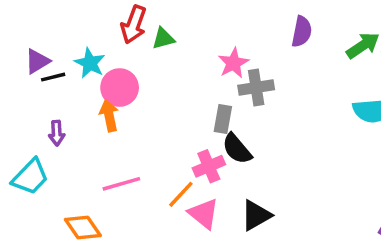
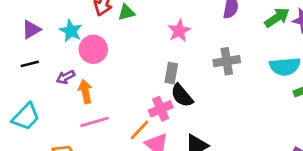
black line: (53, 77) -> (30, 64), moved
gray cross: (256, 88) -> (227, 61), moved
orange arrow: (109, 116) -> (85, 92), moved
purple arrow: (57, 133) -> (66, 77), moved, turned 66

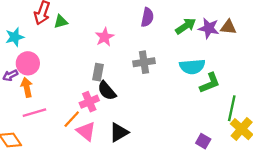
cyan star: (71, 31) -> (15, 37), turned 30
pink circle: (93, 49) -> (28, 63), moved

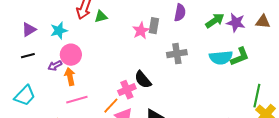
brown triangle: (228, 27) -> (263, 22), moved
gray rectangle: (98, 72) -> (154, 26), moved
green L-shape: (210, 83) -> (240, 57), moved

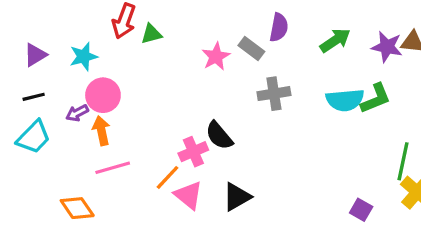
purple star: (236, 23) -> (387, 47), moved
gray rectangle: (154, 26) -> (251, 48), moved, turned -63
cyan trapezoid: (25, 96) -> (34, 137), moved

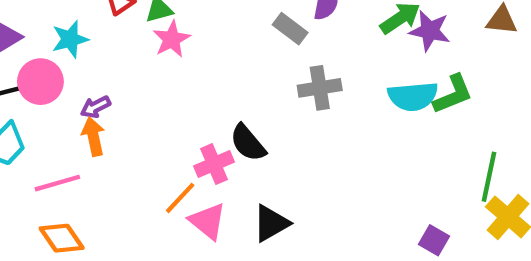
purple star: (387, 47) -> (430, 31), moved
pink star: (216, 56) -> (172, 39), moved
pink circle: (103, 95) -> (40, 82), moved
purple arrow: (77, 113) -> (95, 107), moved
pink line: (113, 168) -> (57, 183), moved

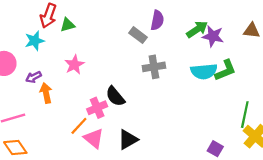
cyan star: (70, 39) -> (35, 41), moved
pink star: (172, 39) -> (74, 65), moved
orange arrow: (93, 137) -> (46, 93), moved

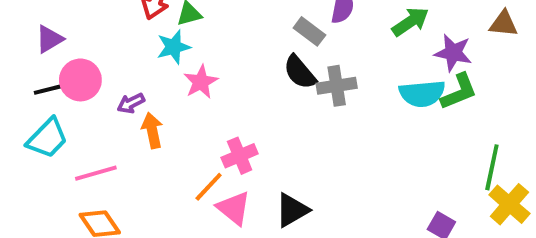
purple star: (213, 36) -> (453, 53), moved
cyan star: (35, 41) -> (174, 47), moved
black semicircle: (115, 96) -> (300, 72), moved

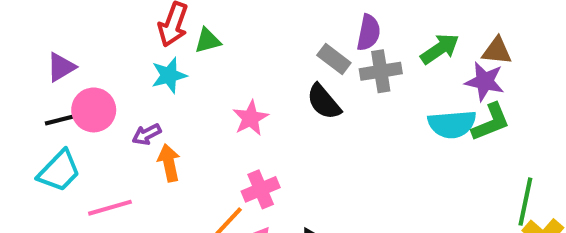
brown triangle: (504, 24) -> (497, 51), moved
cyan star: (174, 47) -> (169, 75), moved
pink star: (201, 82) -> (250, 118), moved
gray cross: (337, 86) -> (381, 71), moved

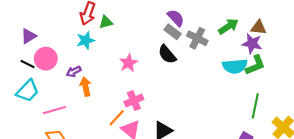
purple semicircle: (369, 33) -> (176, 18), moved, turned -54
gray cross: (381, 71) -> (197, 38), turned 36
black line: (59, 120) -> (28, 64), turned 40
green line: (525, 202) -> (255, 106), moved

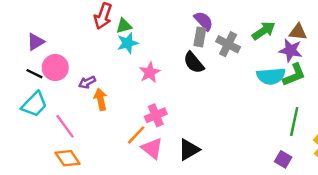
gray rectangle: (173, 32) -> (200, 37), turned 63
cyan star: (86, 40) -> (128, 43), moved
pink line: (54, 110) -> (65, 126), turned 70

